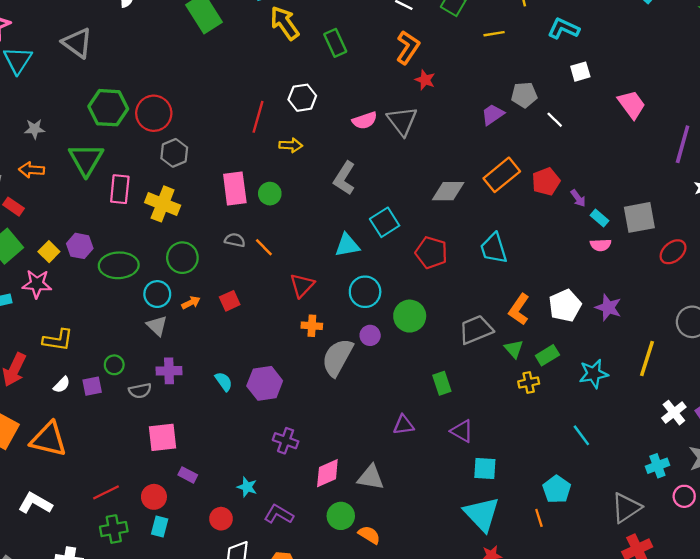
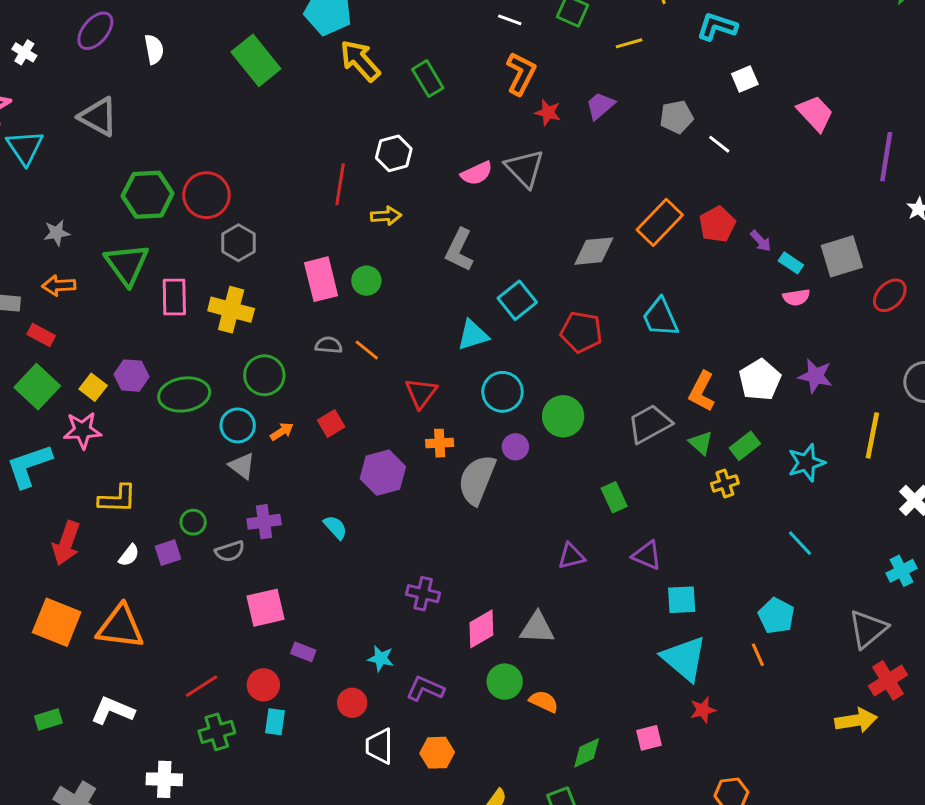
purple trapezoid: (493, 115) -> (600, 106), moved
purple hexagon: (265, 383) -> (383, 473), moved

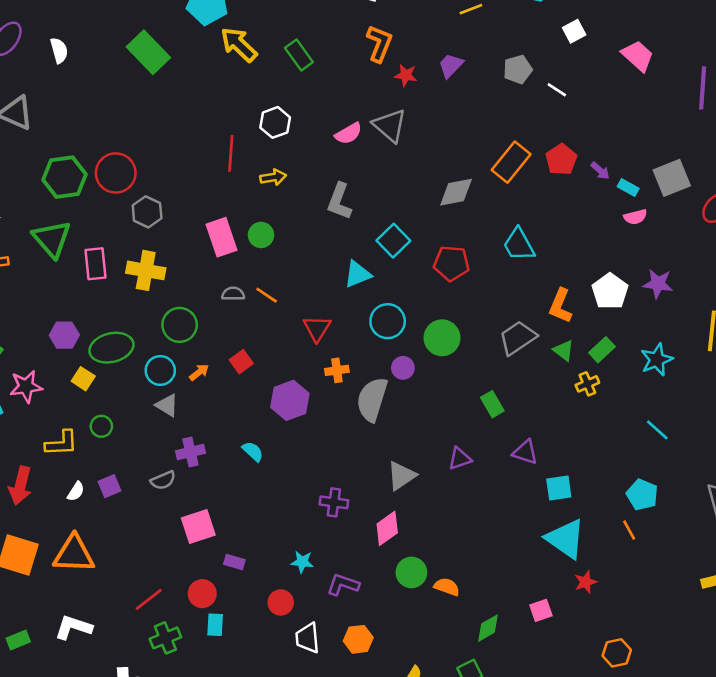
yellow square: (93, 387) -> (83, 379), moved
green circle: (193, 522) -> (101, 426), moved
gray triangle: (537, 628) -> (401, 476), moved, turned -32

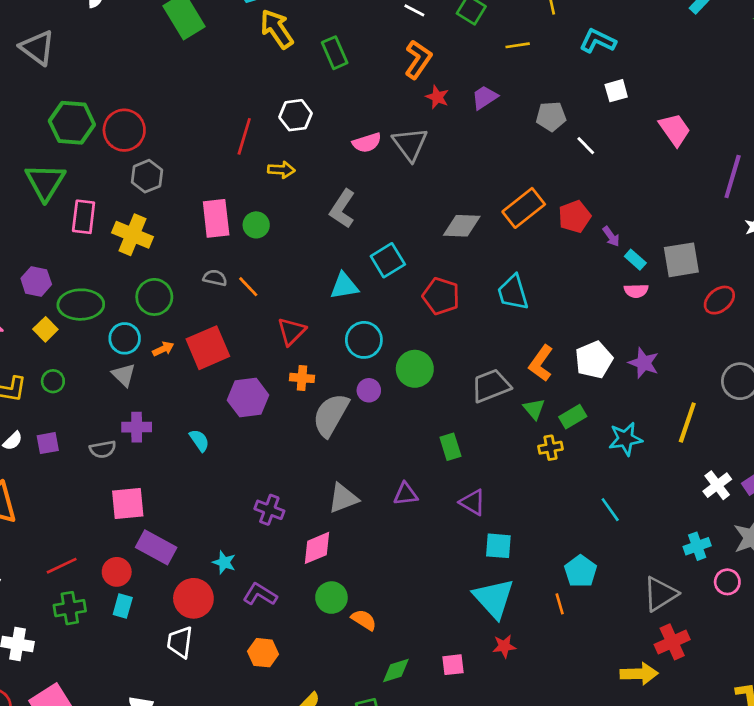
red square: (241, 362) -> (208, 348), size x1.8
purple rectangle: (234, 562) -> (156, 547), size x1.8
red circle: (281, 602) -> (193, 598), size x1.5
white trapezoid: (308, 638) -> (180, 642), moved

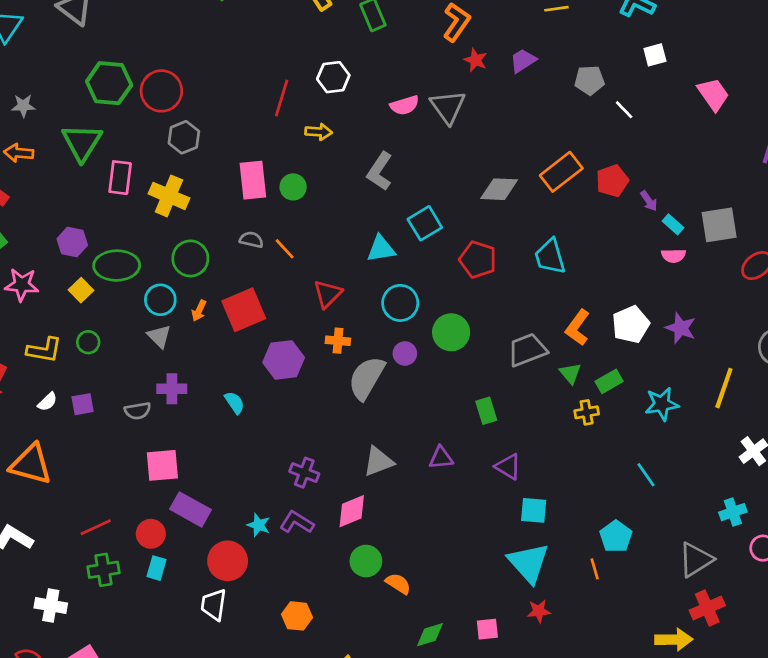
orange arrow: (163, 349) -> (199, 311), turned 140
purple L-shape: (260, 594) -> (297, 522), moved

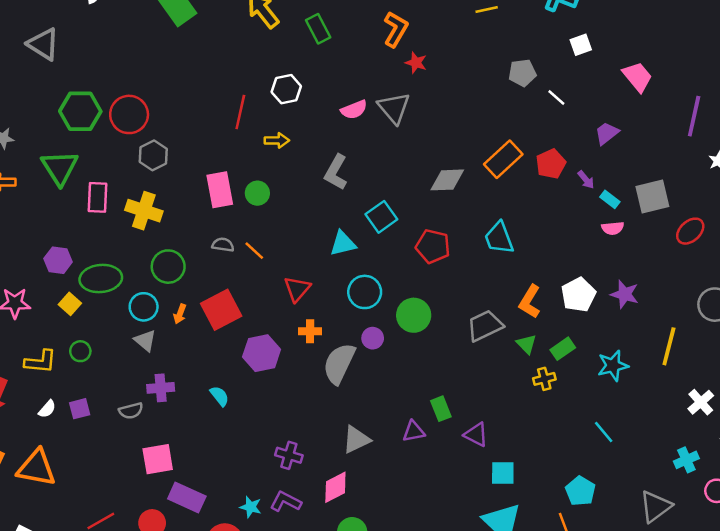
purple trapezoid: (523, 61) -> (607, 133), moved
green rectangle: (486, 411) -> (441, 409), moved

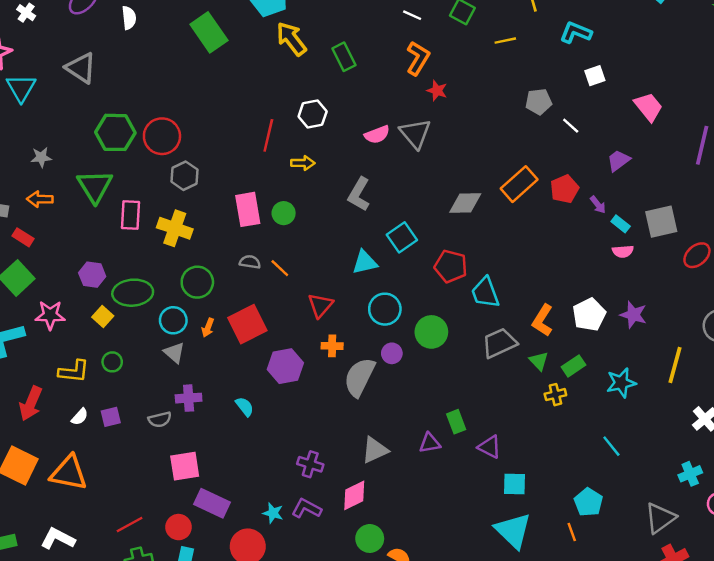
cyan trapezoid: (499, 238) -> (485, 293), moved

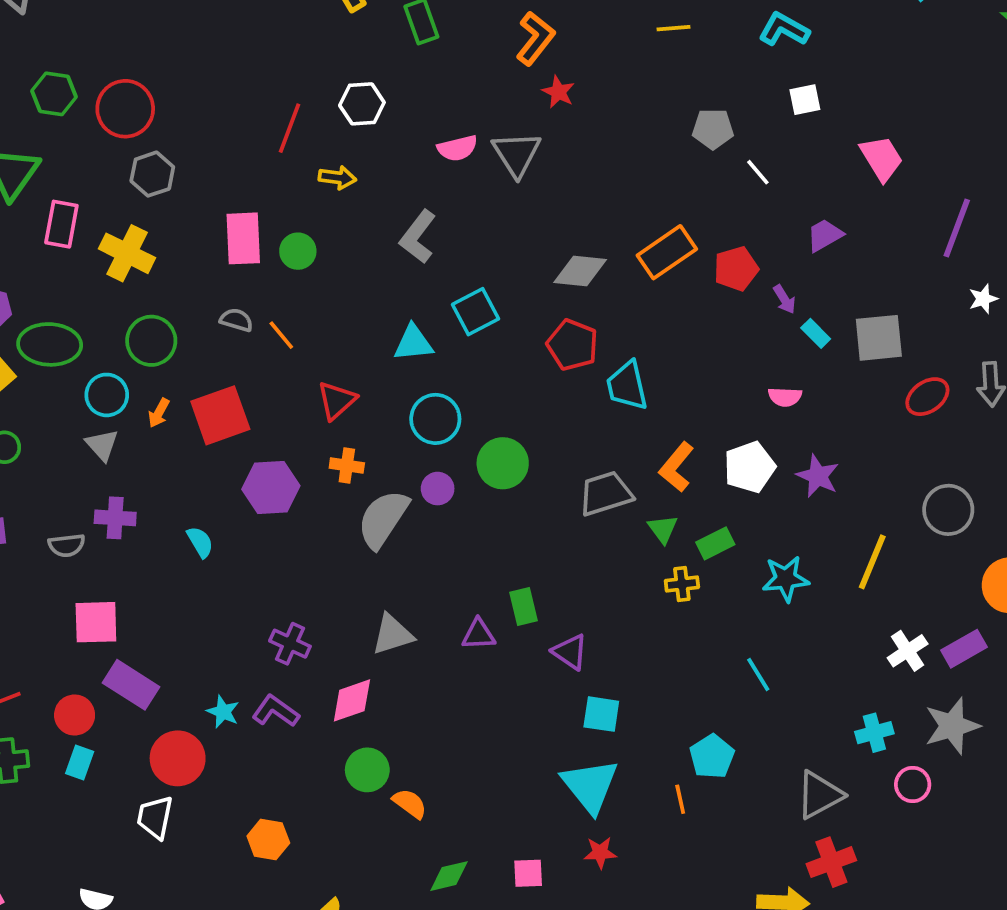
green hexagon: (115, 132) -> (54, 94), size x0.7
pink semicircle: (623, 251) -> (785, 397), moved
red pentagon: (451, 266) -> (572, 345), moved
cyan trapezoid: (485, 293) -> (627, 386), moved

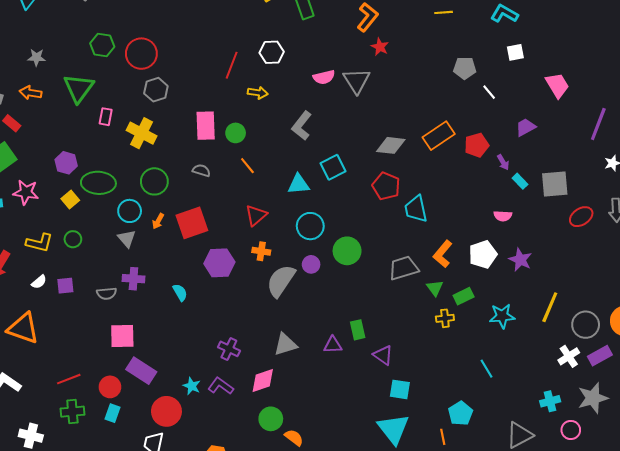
pink rectangle: (61, 224) -> (106, 117), size x0.7
orange line: (281, 335) -> (247, 166), moved
gray circle: (948, 510) -> (586, 325), moved

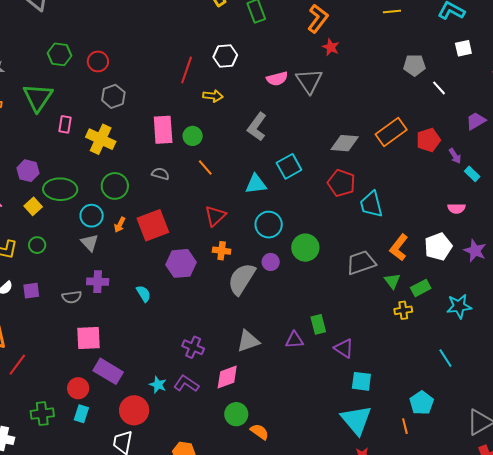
red circle: (141, 54) -> (98, 61), size x0.7
red line: (69, 379) -> (17, 365), moved, turned -30

